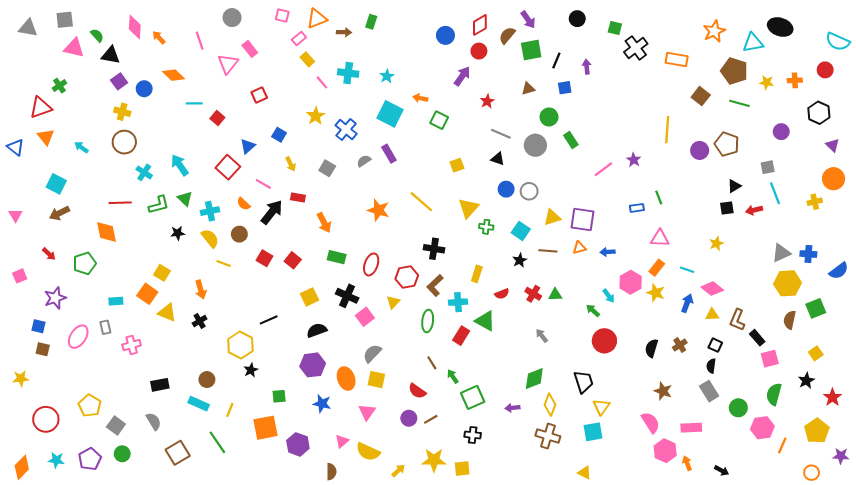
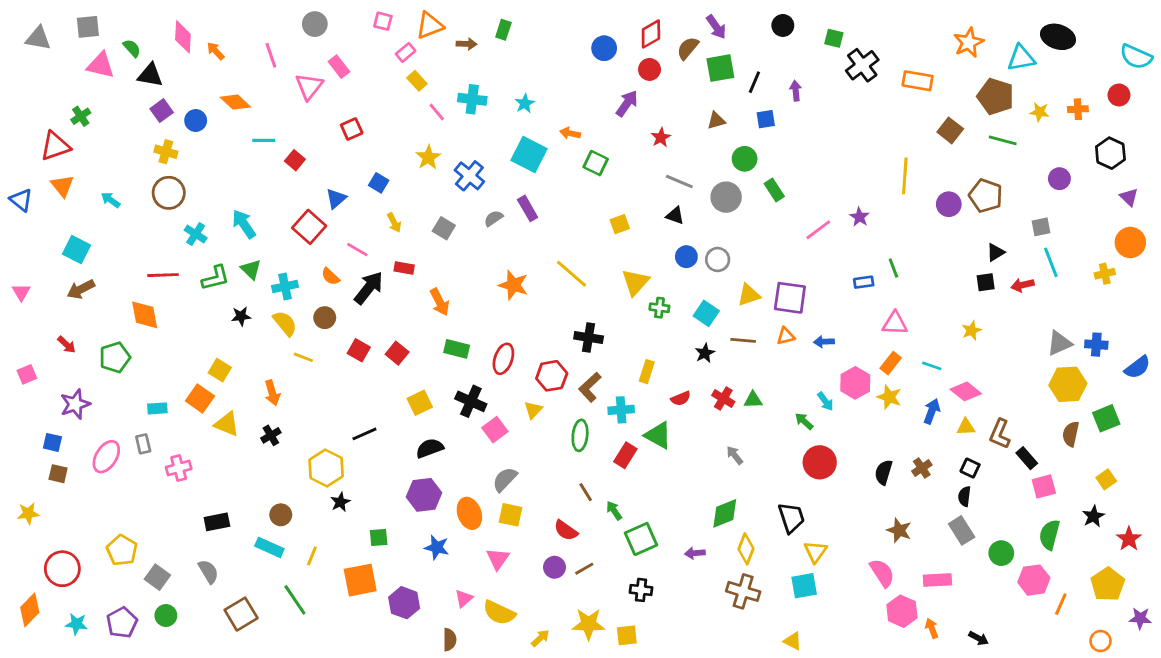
orange diamond: (22, 467) -> (30, 610), moved

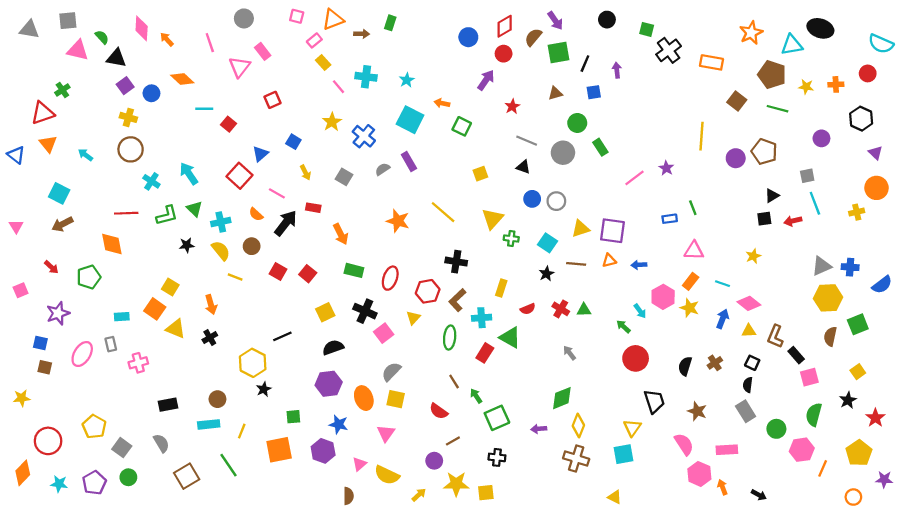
black trapezoid: (791, 518) -> (654, 401), moved
cyan rectangle: (269, 547) -> (209, 424), turned -30
purple circle: (554, 567) -> (434, 461), moved
purple hexagon: (404, 603) -> (323, 451), moved

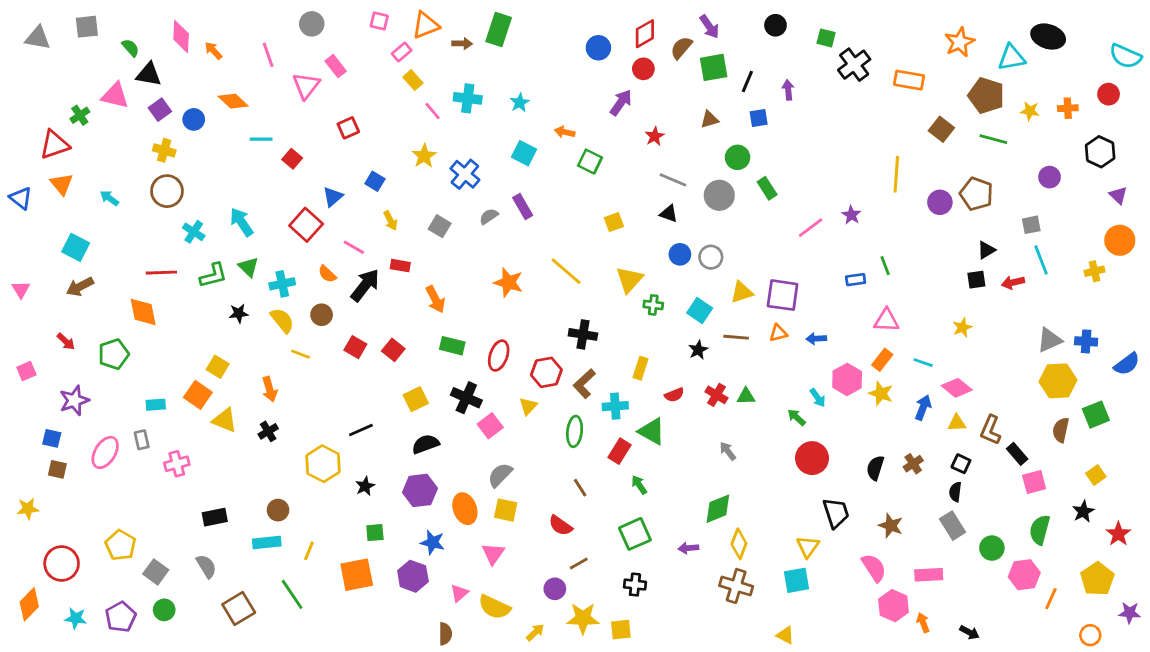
green rectangle: (390, 23) -> (499, 29), size x1.6
pink triangle: (78, 50) -> (115, 96), moved
cyan square: (410, 120) -> (524, 153), size x0.7
black star: (264, 389) -> (365, 486), moved
green arrow: (476, 396) -> (639, 485), moved

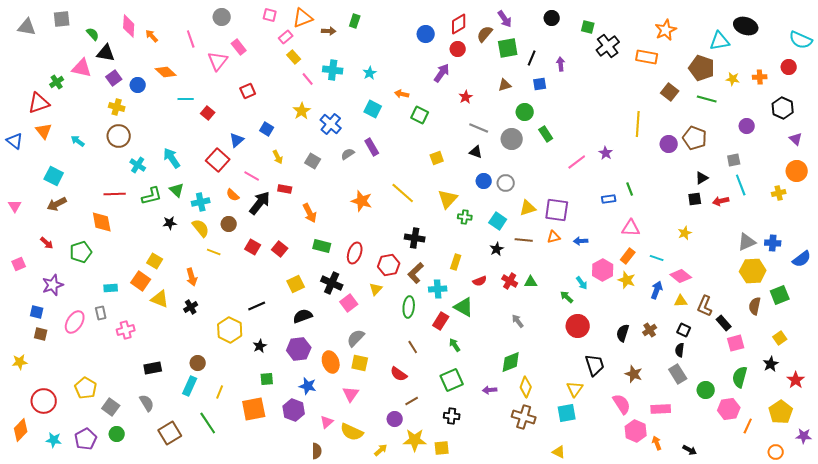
green rectangle: (499, 29) -> (355, 21), size x0.6
orange star: (960, 42) -> (666, 30), moved
cyan rectangle: (267, 542) -> (190, 386), turned -60

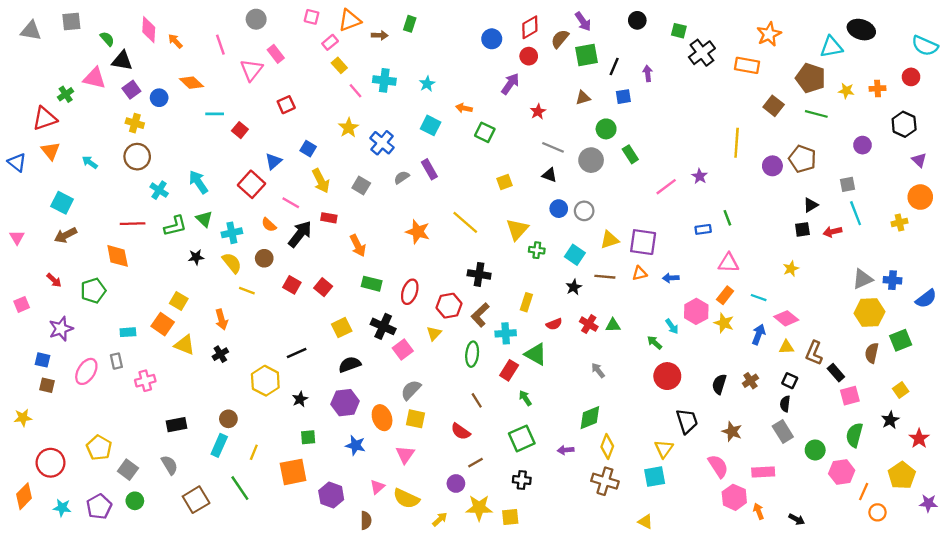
yellow arrow: (278, 157) -> (321, 181), size x1.5
purple hexagon: (294, 410) -> (331, 495), moved
orange circle: (776, 452) -> (878, 512), moved

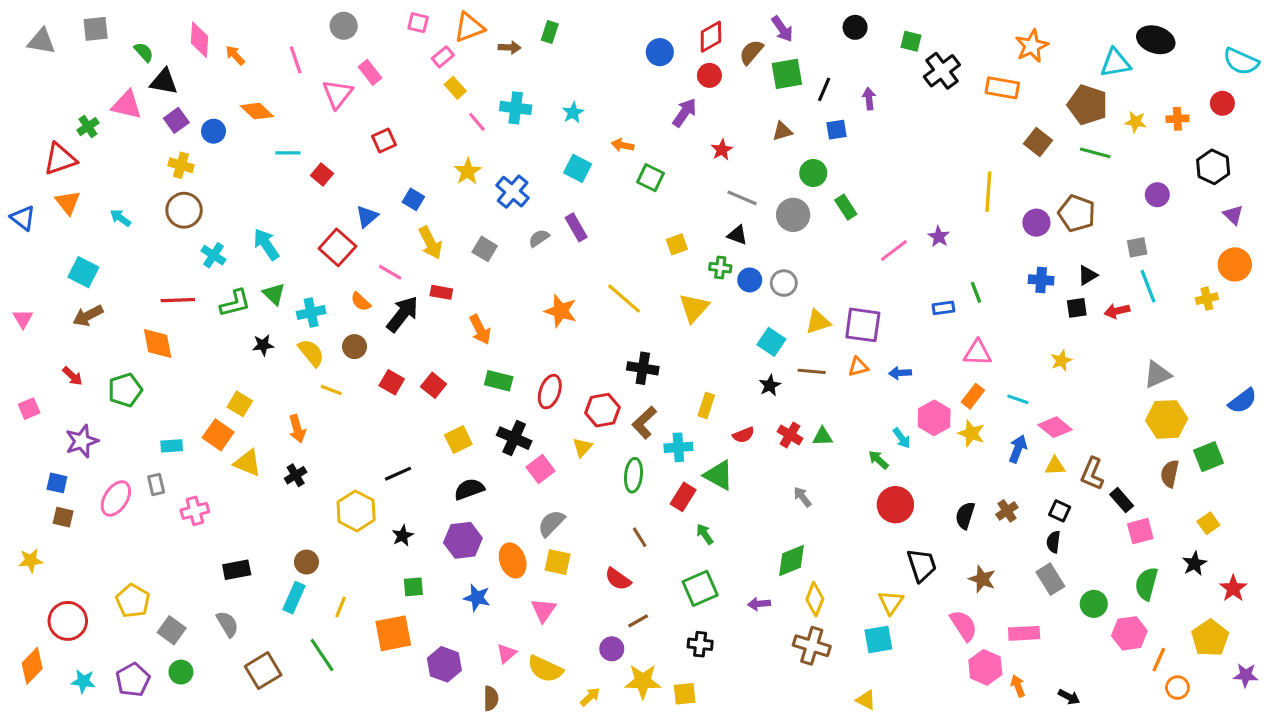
green cross: (537, 250) -> (720, 268), moved
blue cross: (893, 280) -> (1041, 280), moved

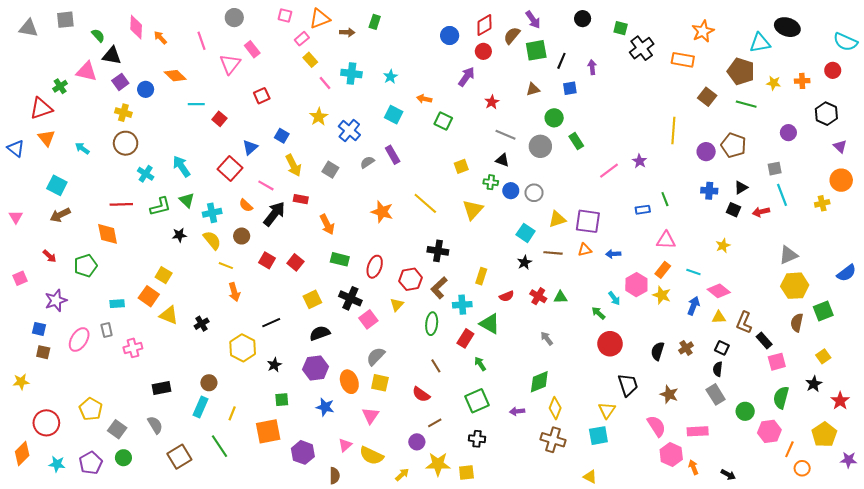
black square: (1077, 308) -> (734, 210), turned 32
orange arrow: (297, 429) -> (234, 292), moved

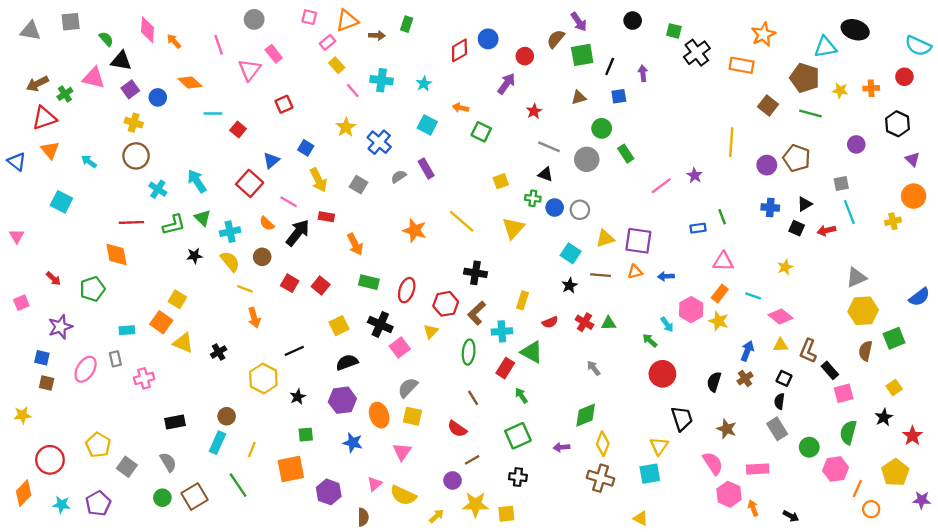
red diamond: (484, 25) -> (459, 50), moved
brown arrow: (60, 215) -> (37, 84), moved
blue arrow: (693, 306) -> (747, 351), moved
green circle: (123, 458) -> (162, 498), moved

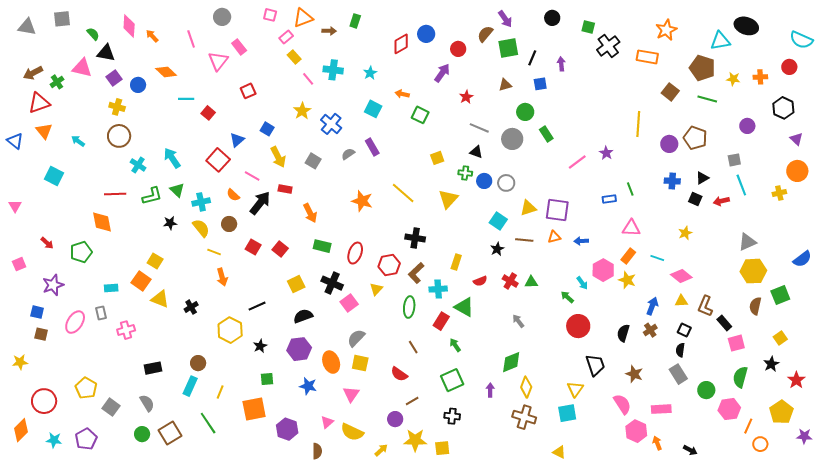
purple arrow: (562, 447) -> (490, 390), turned 96

